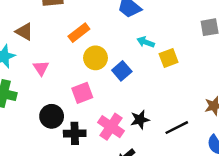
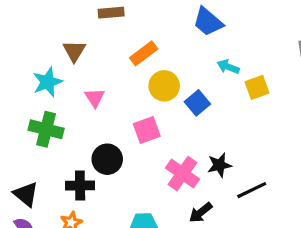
brown triangle: (24, 32) -> (74, 51), turned 30
black line: (177, 128) -> (252, 190), moved
black cross: (75, 133) -> (80, 186), moved

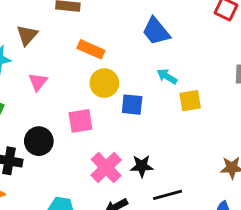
orange rectangle: (144, 53) -> (91, 49), turned 50
blue square: (197, 103) -> (132, 105), turned 35

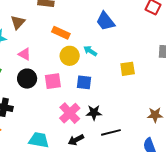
cyan arrow: (167, 76) -> (90, 51), moved
pink triangle: (38, 82) -> (25, 54), turned -40
blue square: (132, 105) -> (84, 82), moved
black circle: (39, 141) -> (27, 79), moved

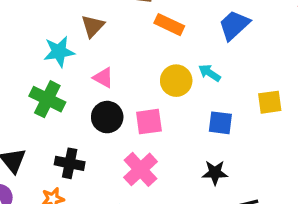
blue trapezoid: (105, 21) -> (234, 25), turned 85
orange rectangle: (61, 33) -> (169, 25), moved
blue square: (84, 82) -> (220, 123), moved
pink cross: (70, 113) -> (141, 169), moved

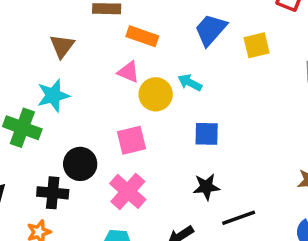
cyan star: (59, 52) -> (53, 96), moved
pink triangle: (103, 78) -> (128, 72), moved
yellow square: (270, 102) -> (257, 45), moved
black circle: (107, 117) -> (80, 164), moved

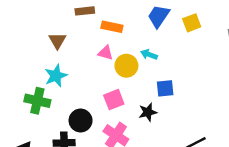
black star: (206, 187) -> (148, 112), moved

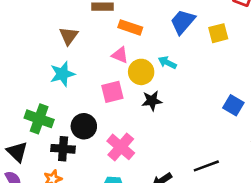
blue square: (165, 88) -> (233, 105), moved, turned 30
pink square: (114, 100) -> (112, 92), moved
green cross: (37, 101) -> (39, 119), moved
black star: (148, 112) -> (152, 101), moved

